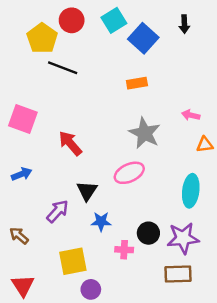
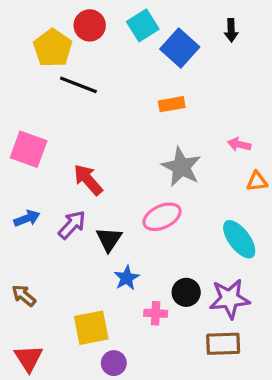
cyan ellipse: (191, 191) -> (239, 239), turned -44
purple arrow: (57, 211) -> (72, 225), moved
blue star: (101, 222) -> (127, 278), turned -30

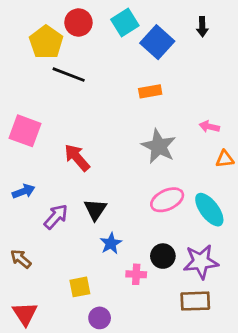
pink ellipse: (162, 217) -> (167, 200), moved
purple arrow: (72, 225) -> (56, 217), moved
yellow square: (91, 328) -> (80, 287), size x0.7

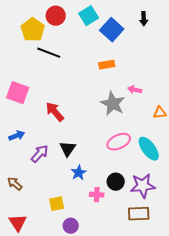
pink arrow: (209, 127) -> (135, 90), moved

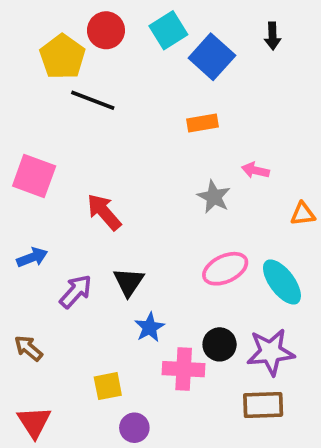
gray star: (113, 104) -> (214, 197), size x0.7
pink cross: (97, 195) -> (184, 369), size x1.5

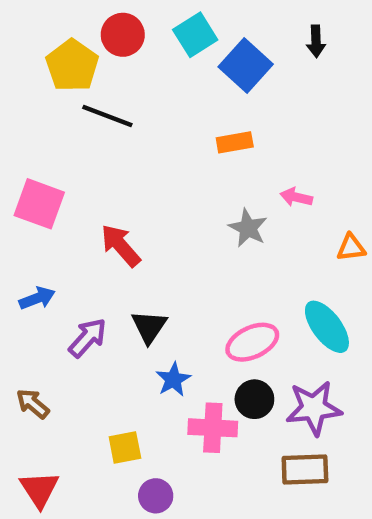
pink ellipse: (225, 269) -> (252, 342), moved

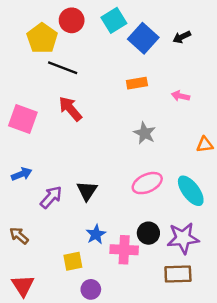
black arrow: (316, 41) -> (182, 37), moved, turned 66
pink arrow: (296, 197) -> (180, 96), moved
red arrow: (121, 246) -> (70, 109), moved
pink ellipse: (252, 342) -> (147, 183), moved
blue star: (173, 379) -> (96, 234), moved

